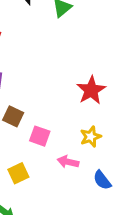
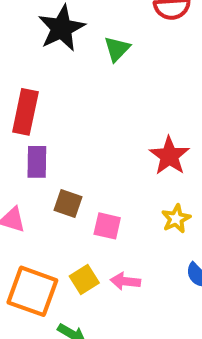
pink arrow: (68, 162) -> (125, 281), moved

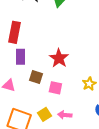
red star: (169, 156) -> (59, 58), moved

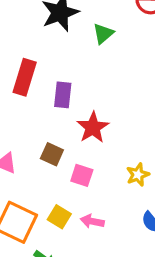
purple rectangle: (20, 57) -> (63, 95), moved
yellow square: (45, 114) -> (59, 217), turned -32

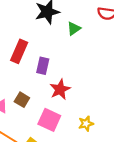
brown square: (52, 154) -> (22, 100), moved
pink square: (82, 175) -> (49, 120), size x1.5

